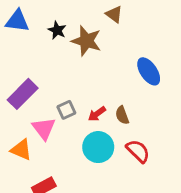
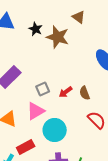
pink triangle: (44, 128) -> (36, 111), moved, turned 36
cyan circle: (98, 147) -> (55, 130), moved

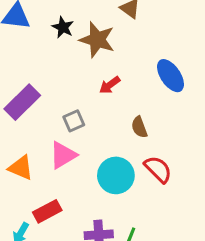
red arrow: (66, 92) -> (110, 85), moved
cyan circle: (55, 130) -> (116, 175), moved

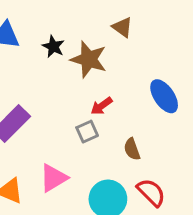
gray square: (74, 121) -> (87, 132), moved

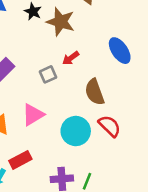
gray square: (87, 132) -> (48, 74), moved
brown semicircle: (132, 149) -> (95, 92), size x1.5

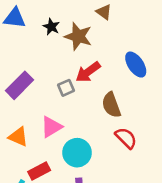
red arrow: (71, 58) -> (88, 72), size x1.5
cyan circle: (76, 131) -> (77, 153), moved

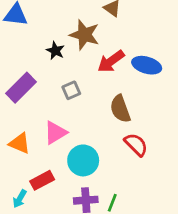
black star: (51, 27) -> (55, 51), moved
blue ellipse: (136, 65) -> (147, 65), turned -40
red arrow: (88, 72) -> (111, 61), moved

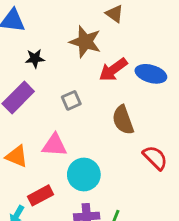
black star: (55, 51) -> (35, 58), moved, turned -30
pink triangle: (55, 133) -> (54, 145), turned 35
red semicircle: (136, 145) -> (155, 158), moved

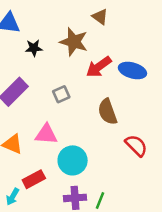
black star: (35, 58) -> (34, 48), moved

